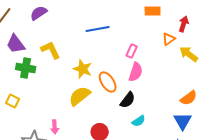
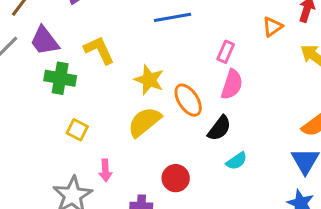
orange triangle: (169, 39) -> (272, 27), moved
yellow square: (13, 101) -> (77, 130), moved

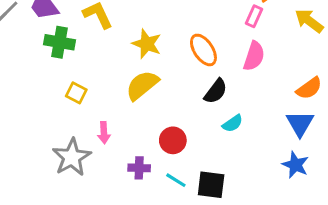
pink rectangle: (226, 52) -> (254, 16), moved
pink semicircle: (232, 84) -> (254, 56), moved
orange ellipse: (188, 100) -> (203, 50), moved

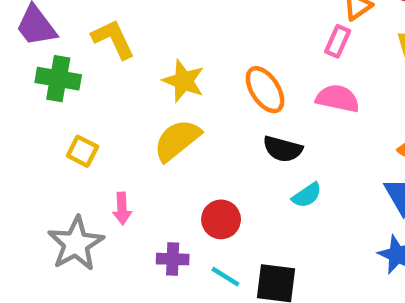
pink semicircle: (254, 56) -> (338, 98), turned -96
black semicircle: (216, 91) -> (283, 149), turned 68

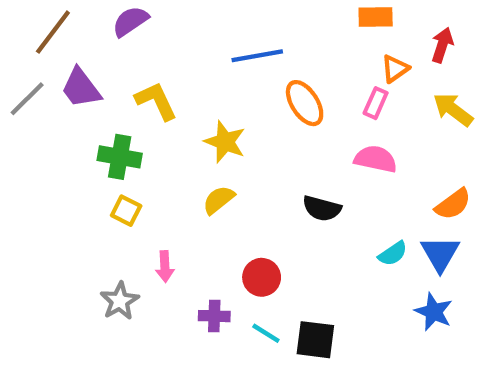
green cross: (58, 79) -> (120, 157), moved
orange ellipse: (265, 90) -> (305, 103), moved
yellow semicircle: (177, 140) -> (219, 200), size x0.7
cyan semicircle: (307, 195) -> (393, 254), moved
gray star: (76, 244) -> (120, 301), size x0.7

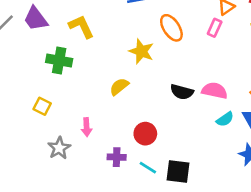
yellow star: (225, 142) -> (141, 51), moved
pink semicircle: (376, 159) -> (215, 91), moved
yellow square: (126, 211) -> (42, 106), moved

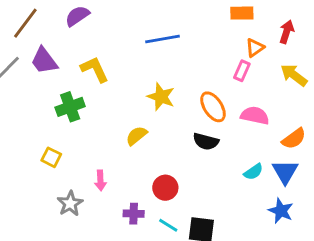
orange ellipse: (171, 28) -> (213, 107), moved
green cross: (59, 60) -> (70, 107), turned -30
pink semicircle: (215, 91) -> (255, 116), moved

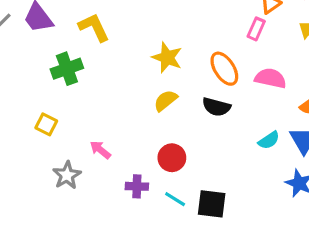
yellow semicircle: (136, 136) -> (166, 100), moved
pink arrow: (100, 180) -> (100, 150), turned 132

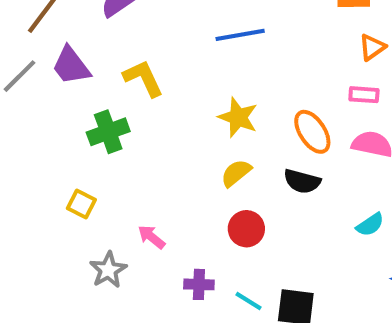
pink rectangle: (256, 29) -> (364, 95), moved, turned 70
red circle: (172, 158) -> (246, 229), moved

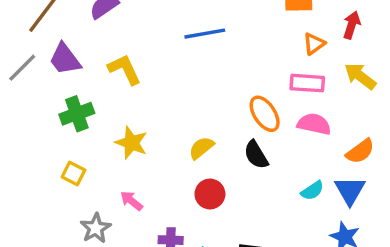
pink rectangle: (364, 95) -> (307, 83), size x1.4
yellow star: (238, 117) -> (131, 143), moved
green cross: (108, 132) -> (77, 114), moved
black semicircle: (302, 181) -> (256, 155), turned 44

